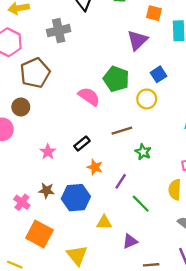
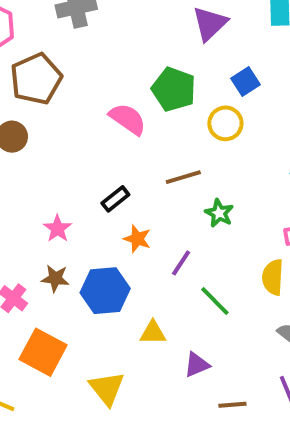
pink star: (48, 152) -> (57, 229), moved

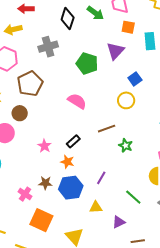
green pentagon: (174, 89) -> (87, 64), moved
pink star: (57, 229) -> (44, 146), moved
orange star: (137, 239) -> (67, 162), moved
purple line: (181, 263) -> (101, 178), moved
green line: (215, 301) -> (133, 197), moved

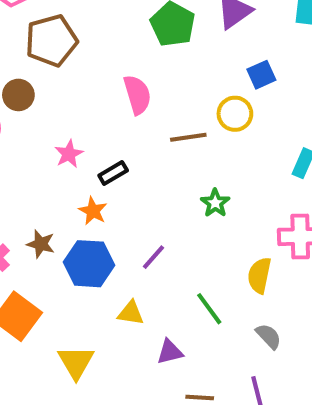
pink semicircle: (77, 101) -> (137, 95), turned 30
brown line: (107, 129) -> (188, 137), moved
pink star: (44, 146) -> (69, 154), moved

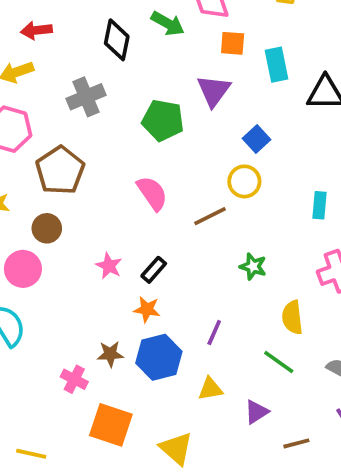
yellow semicircle: (259, 275) -> (292, 317), moved

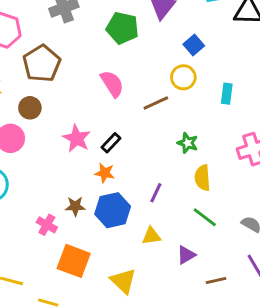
cyan rectangle: (319, 205) -> (227, 94), moved
pink star: (109, 266) -> (77, 138), size x1.4
yellow semicircle: (292, 317) -> (202, 178), moved

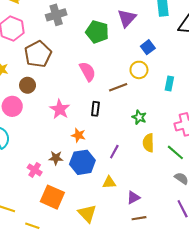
black rectangle: (111, 143) -> (95, 109), moved, turned -40
green line: (205, 217) -> (175, 152), moved
brown line: (216, 280) -> (139, 218), moved

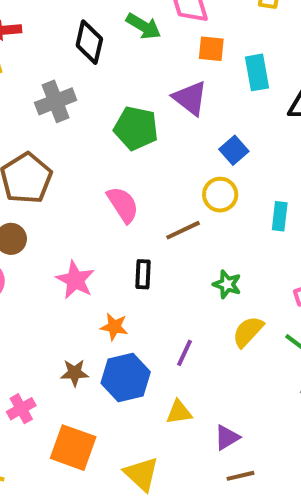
purple triangle: (127, 18) -> (190, 98), turned -30
yellow semicircle: (148, 143) -> (248, 332), turned 48
pink cross: (35, 170) -> (21, 409), moved, turned 32

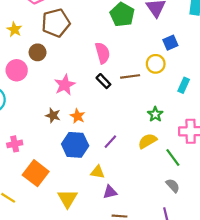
black rectangle: (143, 274) -> (103, 81), moved, turned -64
green star: (227, 284) -> (155, 114), moved
brown star: (75, 373) -> (53, 115), moved
purple triangle: (227, 437) -> (110, 192), moved

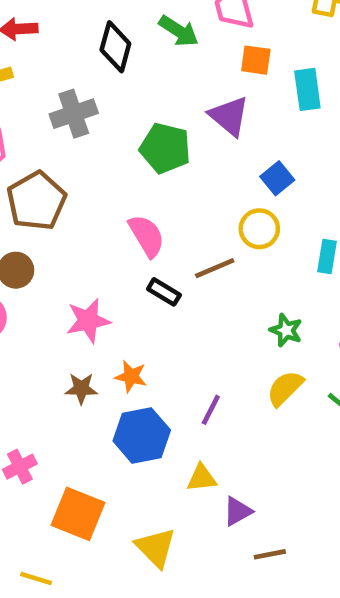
pink star: (65, 85) -> (88, 321), turned 30

